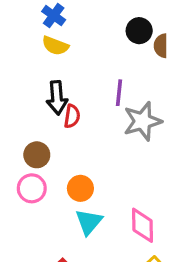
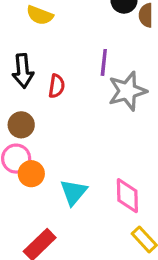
black arrow: (57, 98) -> (23, 71), moved
orange circle: (80, 188) -> (31, 174), moved

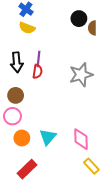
purple line: (104, 62) -> (38, 59), moved
orange circle: (31, 174) -> (22, 138), moved

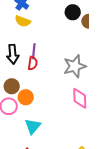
cyan triangle: (48, 137) -> (33, 126), moved
orange circle: (22, 138) -> (26, 97), moved
pink diamond: (81, 139) -> (80, 98), moved

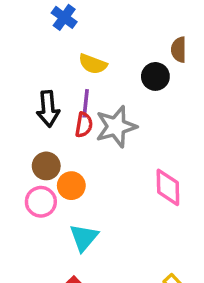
black circle: (73, 12) -> (155, 76), moved
yellow semicircle: (23, 21) -> (93, 64), moved
gray star: (75, 66) -> (116, 127), moved

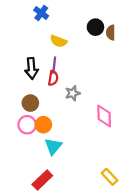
black circle: (155, 76) -> (95, 27), moved
gray star: (116, 127) -> (73, 93), moved, size x0.6
orange circle: (71, 186) -> (43, 125), moved

